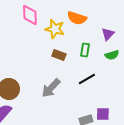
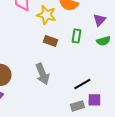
black line: (87, 79) -> (82, 84), moved
gray arrow: (51, 88) -> (42, 74), turned -65

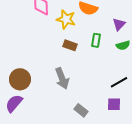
black line: (82, 84) -> (119, 82), moved
gray rectangle: (77, 106) -> (81, 110), moved, turned 56

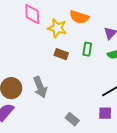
gray arrow: (62, 78) -> (40, 87), moved

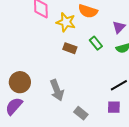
green rectangle: (87, 49) -> (96, 43), turned -48
gray arrow: (40, 87) -> (57, 90), moved

